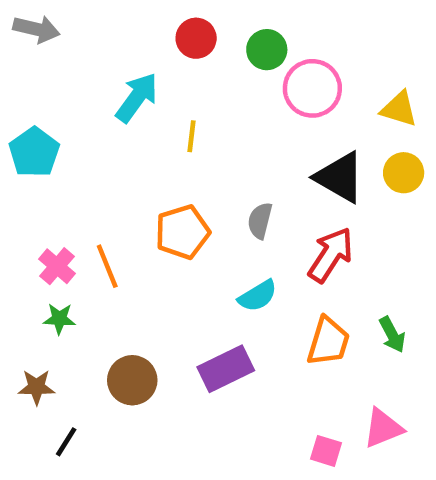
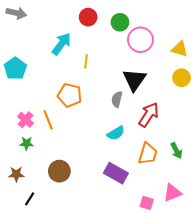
black triangle: (340, 177) -> (134, 80), moved, turned 35
orange pentagon: (182, 232) -> (70, 95), moved, turned 30
purple rectangle: (226, 369) -> (116, 173), moved, turned 55

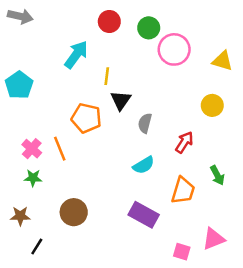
yellow circle: (182, 78) -> (212, 105), moved
black triangle: (134, 80) -> (121, 100), moved, size x0.7
red arrow: (149, 115) -> (184, 142), size x0.7
green arrow: (176, 151) -> (217, 175), moved

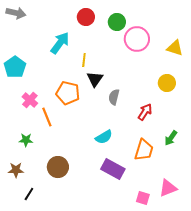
pink cross: (32, 149) -> (30, 100), moved
cyan semicircle: (144, 165) -> (104, 137), moved
green arrow: (217, 175) -> (171, 138), turned 63

